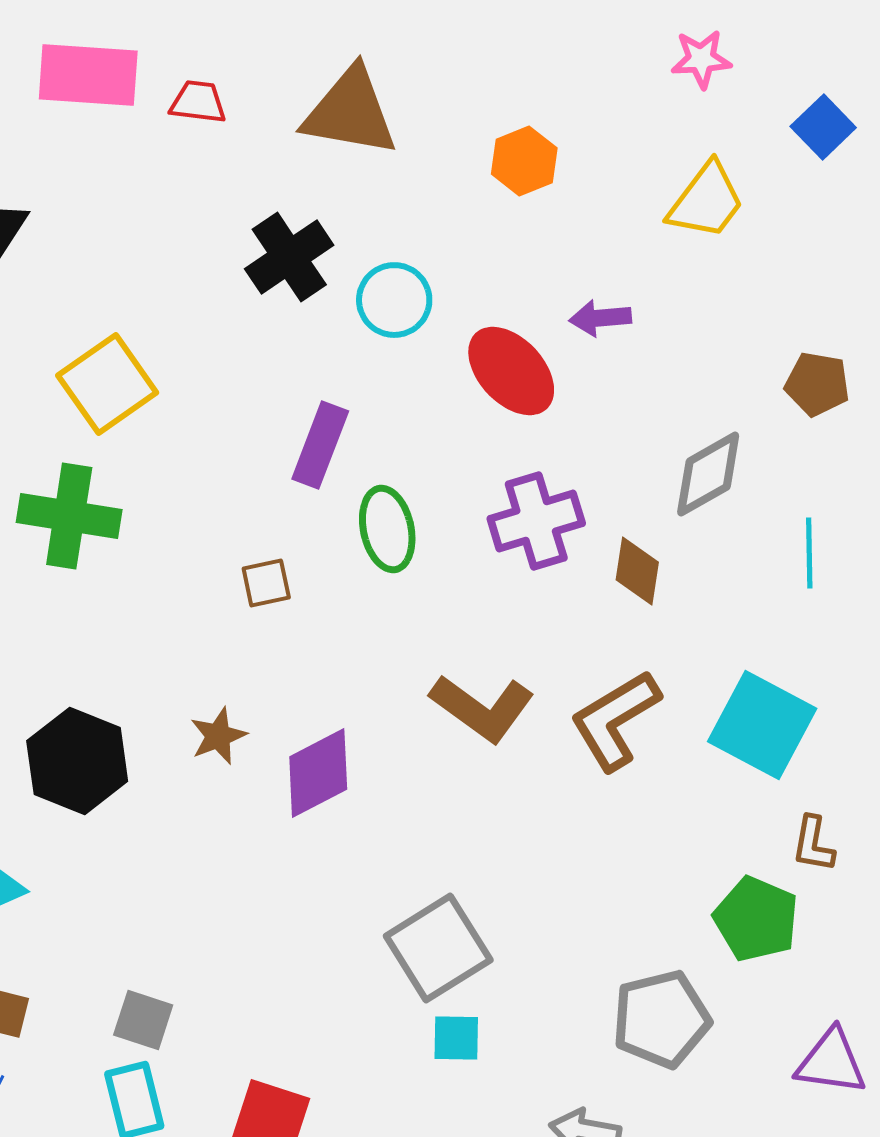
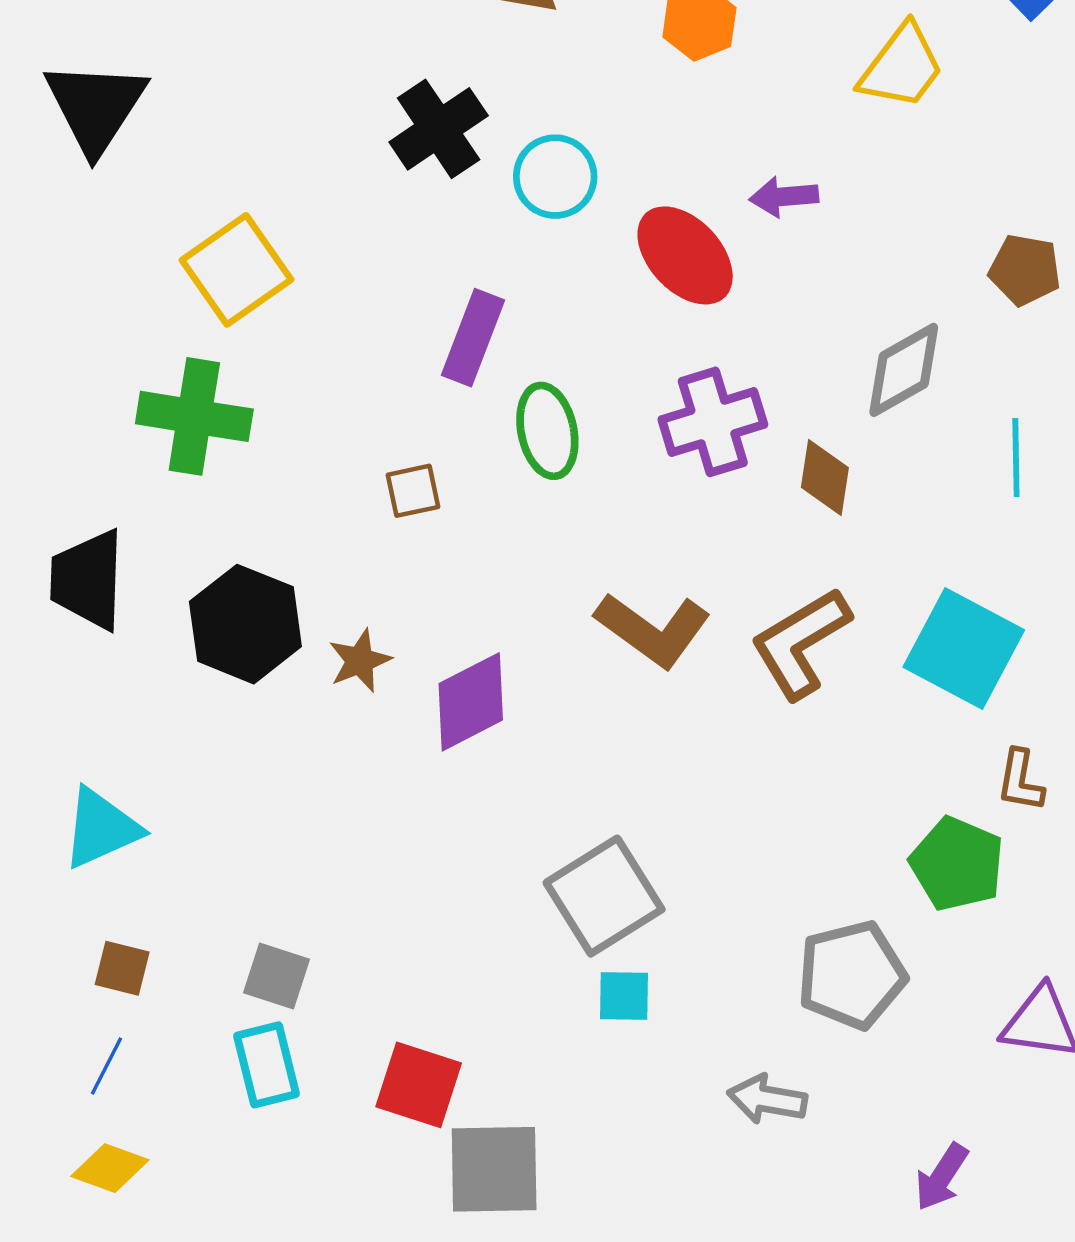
black hexagon: (77, 761) -> (245, 624), moved

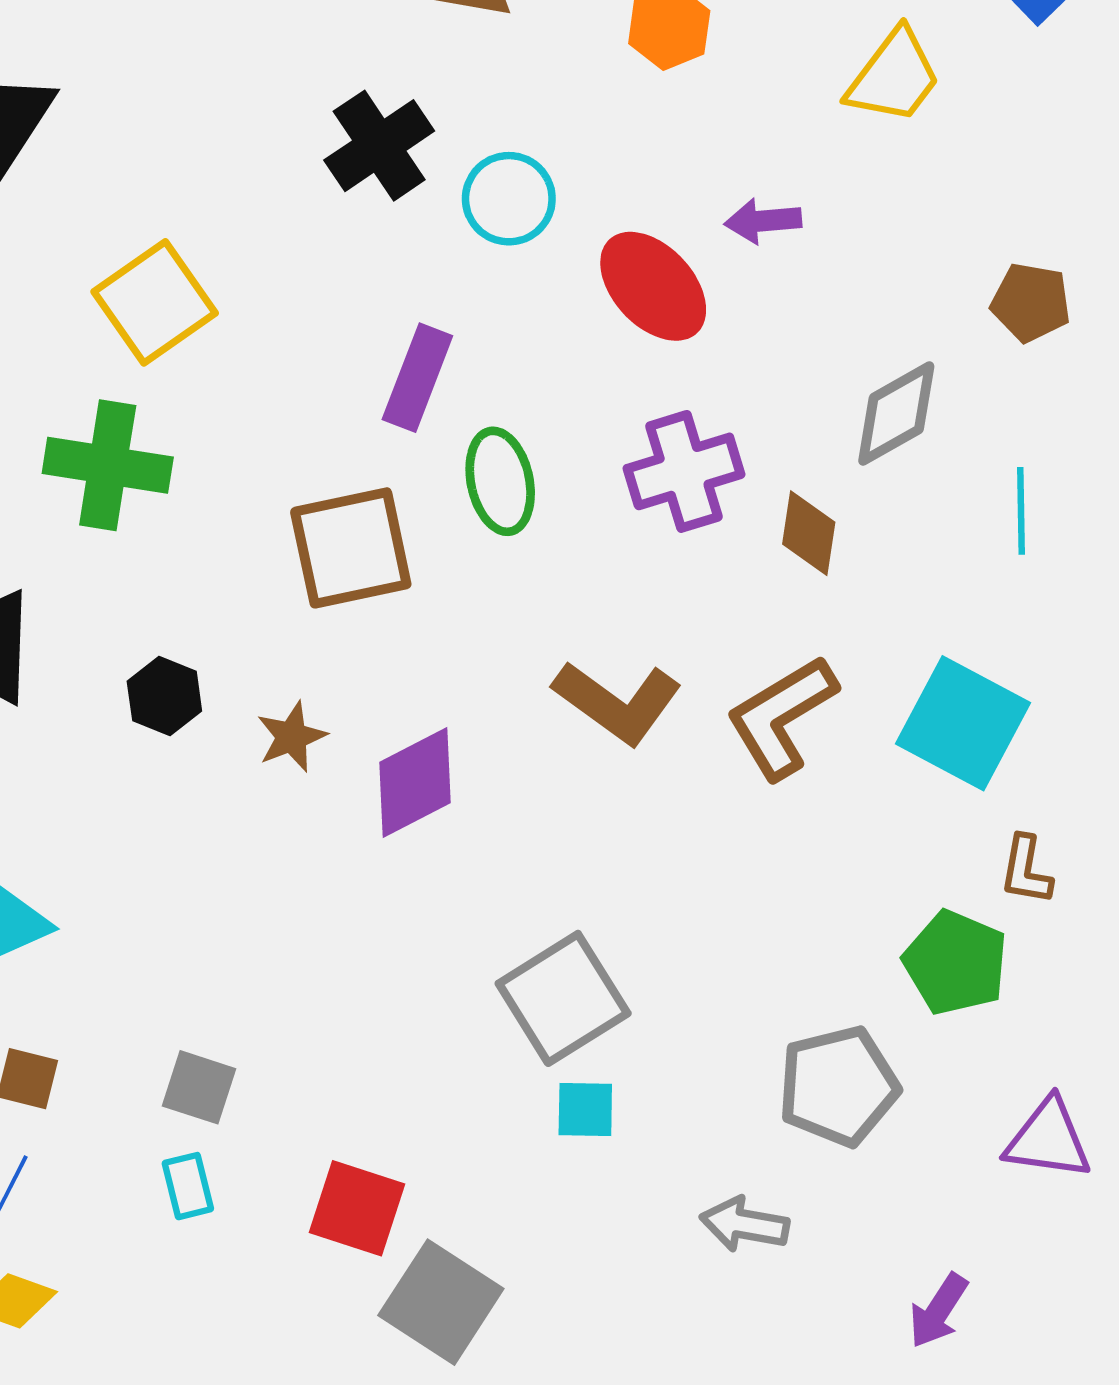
brown square: (413, 491) -> (351, 548), size x2.0
black hexagon: (245, 624) -> (164, 696), size x0.6
cyan rectangle: (266, 1065) -> (188, 1186), size x0.7
gray square: (494, 1169) -> (441, 1302), turned 34

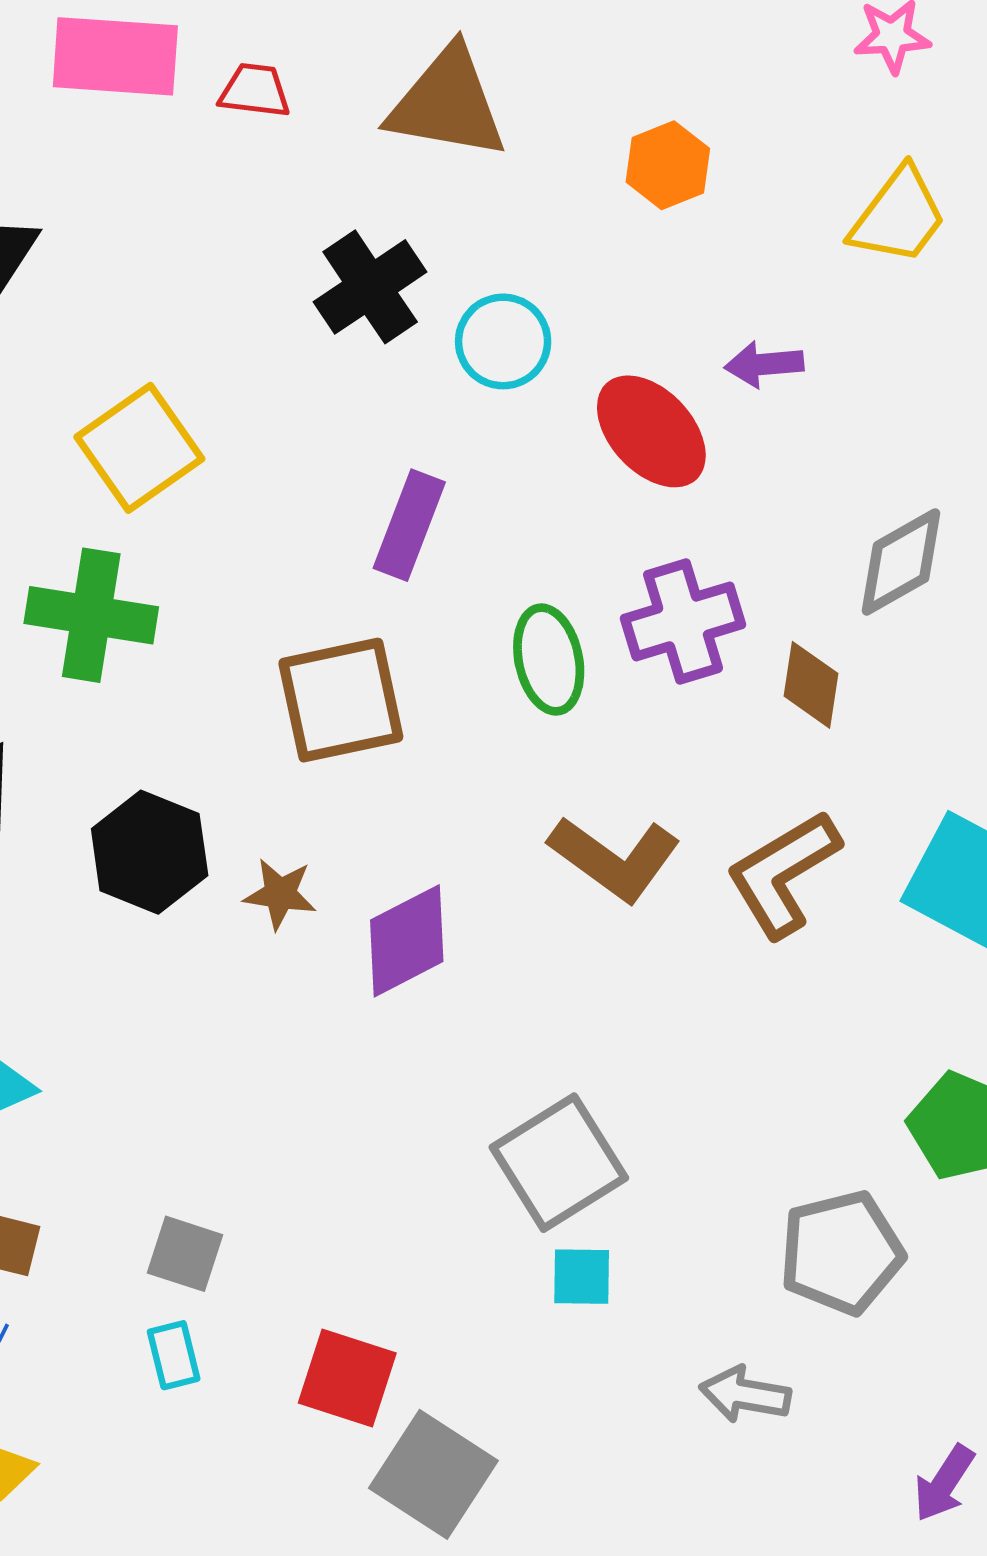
green ellipse: (500, 481) -> (549, 660), moved
black hexagon: (164, 696) -> (150, 852), size x1.5
brown star: (292, 737) -> (280, 894), turned 30

